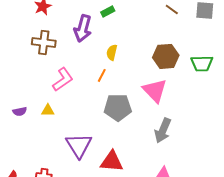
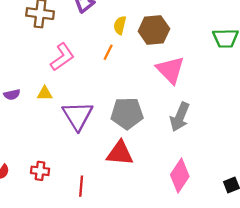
brown hexagon: (166, 56) -> (154, 30), moved
gray pentagon: (118, 107) -> (127, 113), moved
purple triangle: (79, 145) -> (78, 116), moved

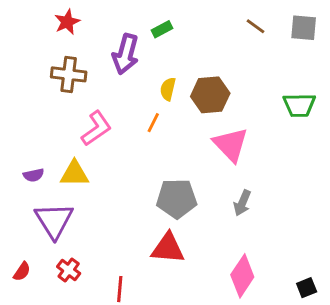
yellow triangle: (45, 93) -> (74, 174), size x1.5
purple triangle: (78, 116) -> (54, 220), moved
gray arrow: (180, 117) -> (242, 203), size x0.7
red cross: (40, 171) -> (69, 270), turned 30

